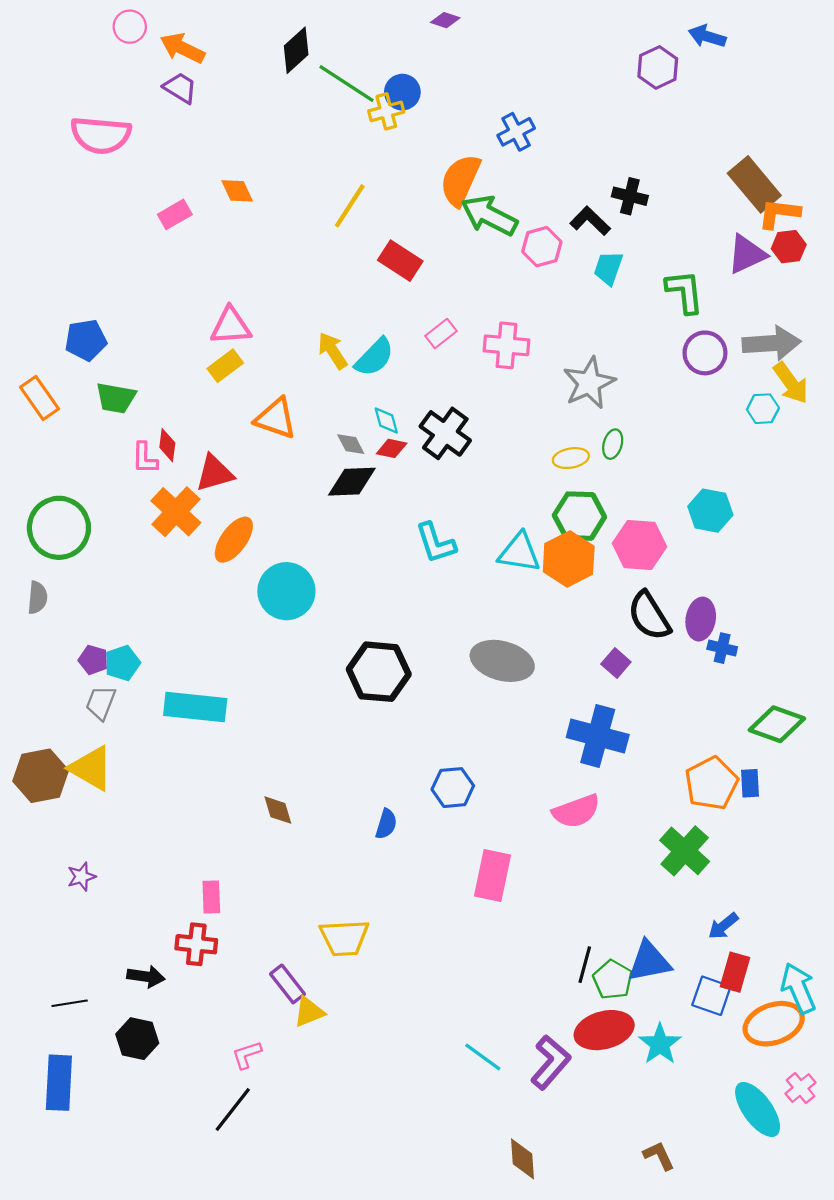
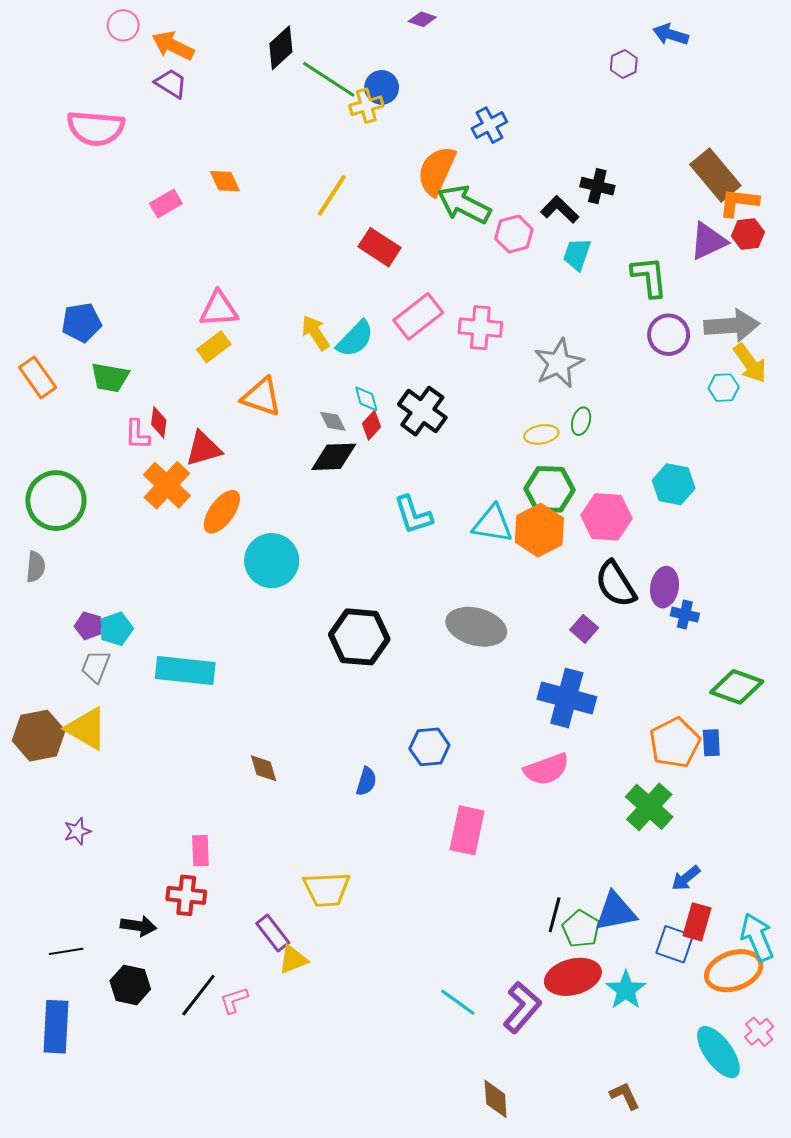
purple hexagon: (658, 67) -> (624, 64), size x0.7
pink rectangle: (441, 334) -> (418, 316), size x1.6
red diamond: (392, 448) -> (371, 425), turned -60
black line: (233, 1110) -> (198, 995), moved

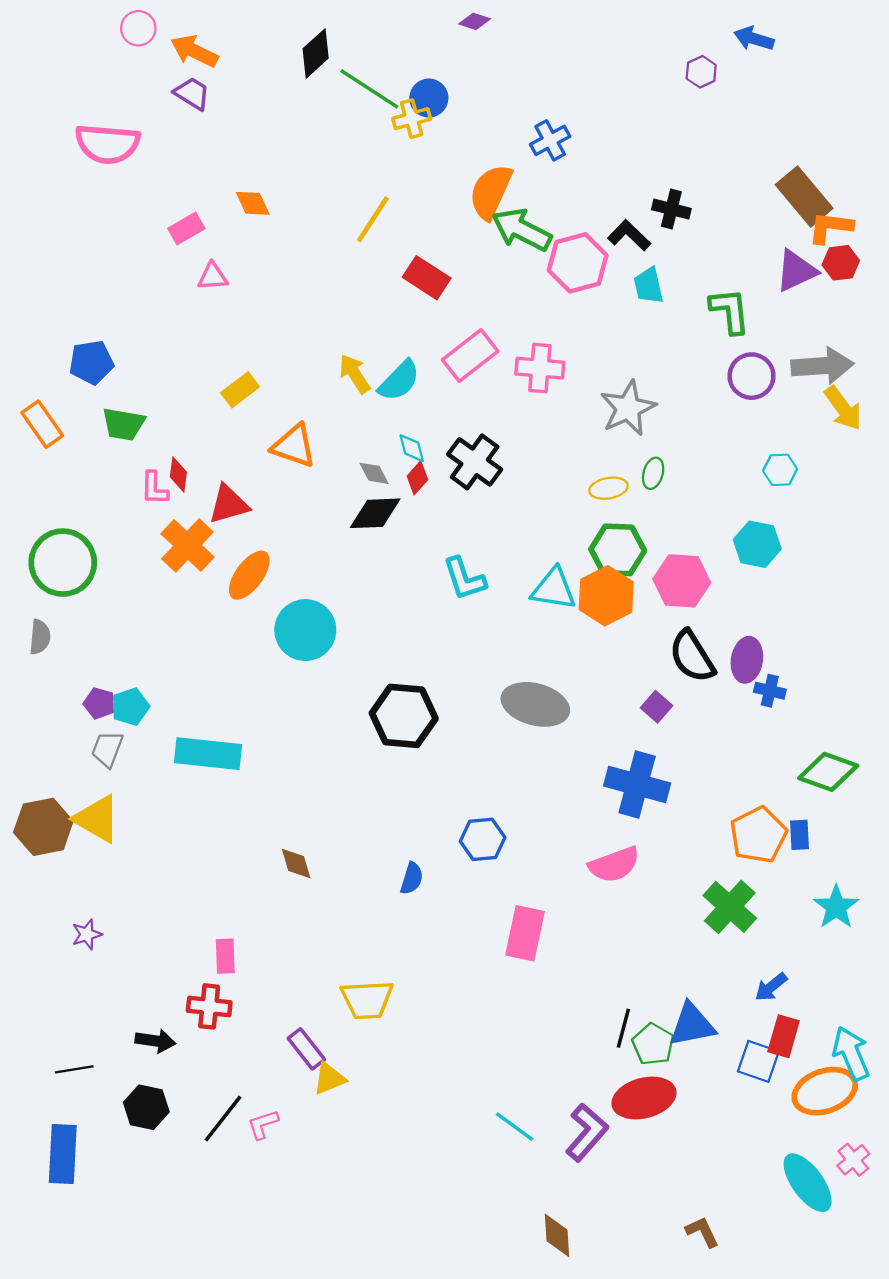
pink hexagon: (514, 234) -> (578, 263), size x1.4
cyan trapezoid: (577, 254) -> (649, 286), turned -32
pink triangle: (219, 309) -> (213, 277), moved, size x0.7
cyan hexagon: (724, 388) -> (780, 470), moved
cyan star: (626, 990) -> (836, 907), moved

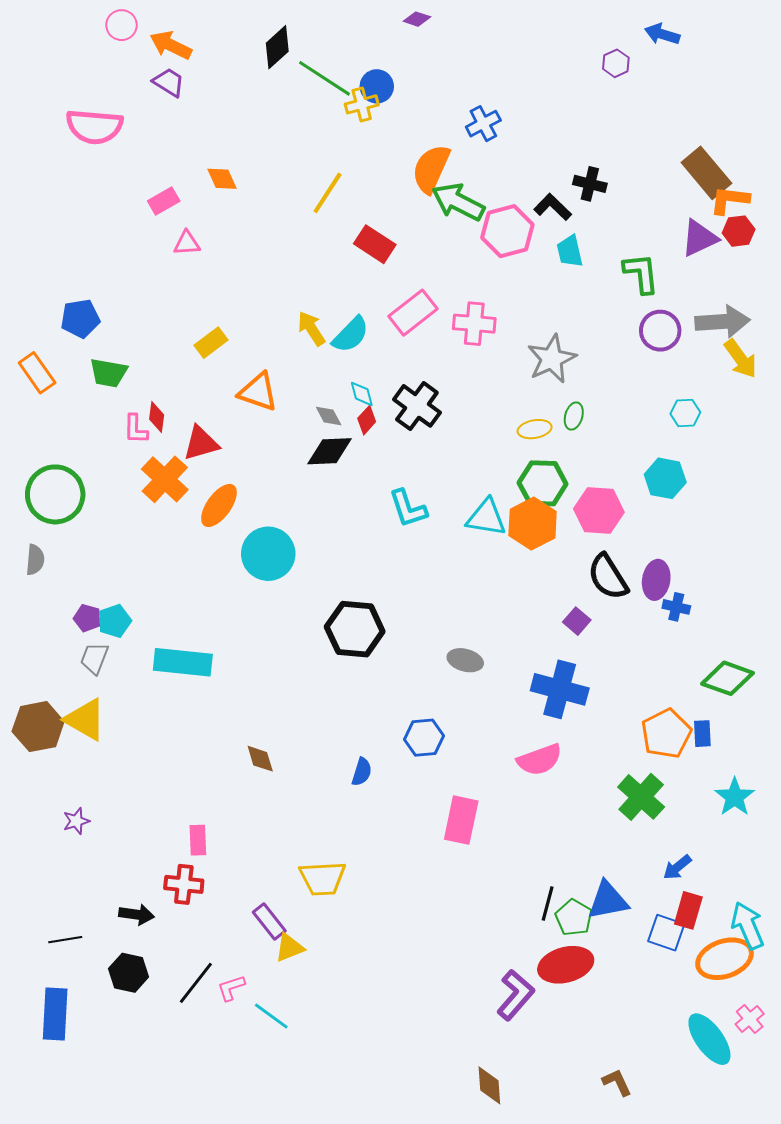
gray ellipse: (535, 704) -> (465, 660), moved, size x0.6
cyan line: (515, 1127) -> (271, 1016), moved

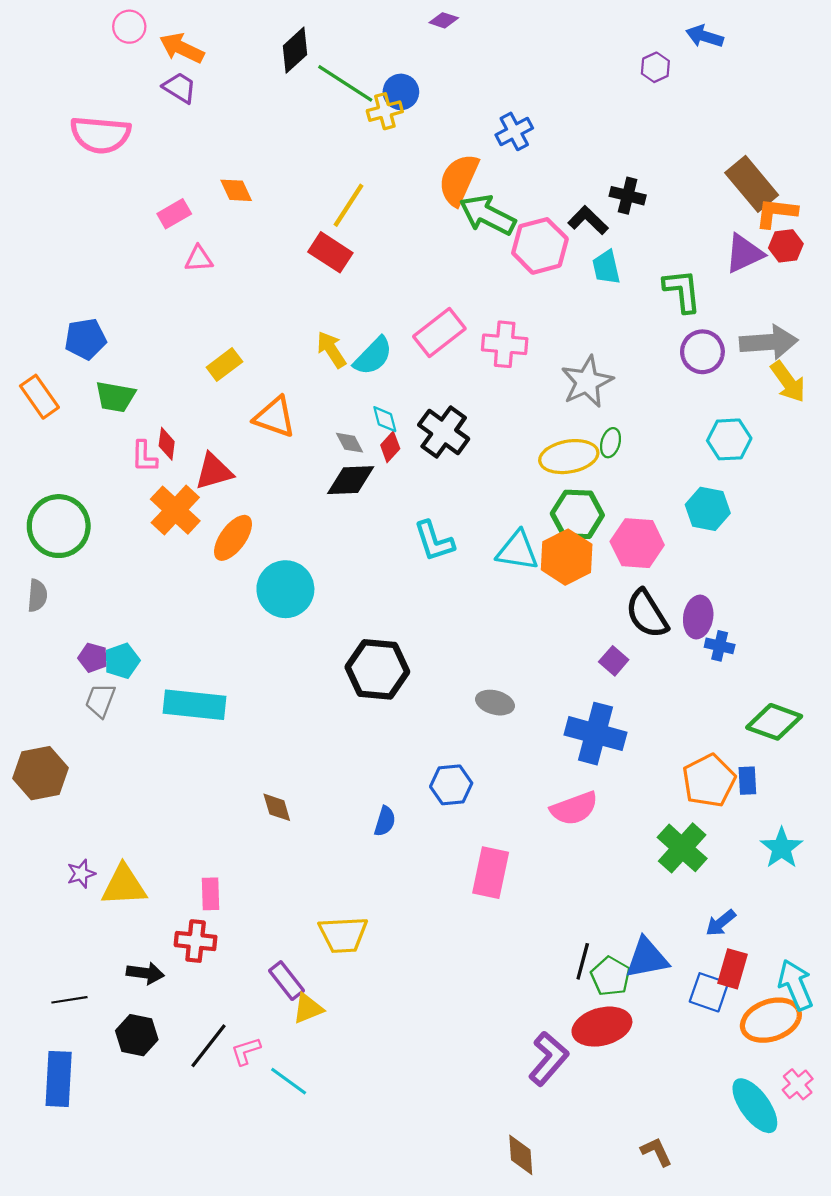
red rectangle: (375, 244) -> (330, 252), moved
cyan hexagon: (685, 413) -> (729, 439), size x1.4
yellow ellipse: (535, 429) -> (569, 457), size x1.6
yellow triangle: (85, 720) -> (124, 885), moved, turned -33

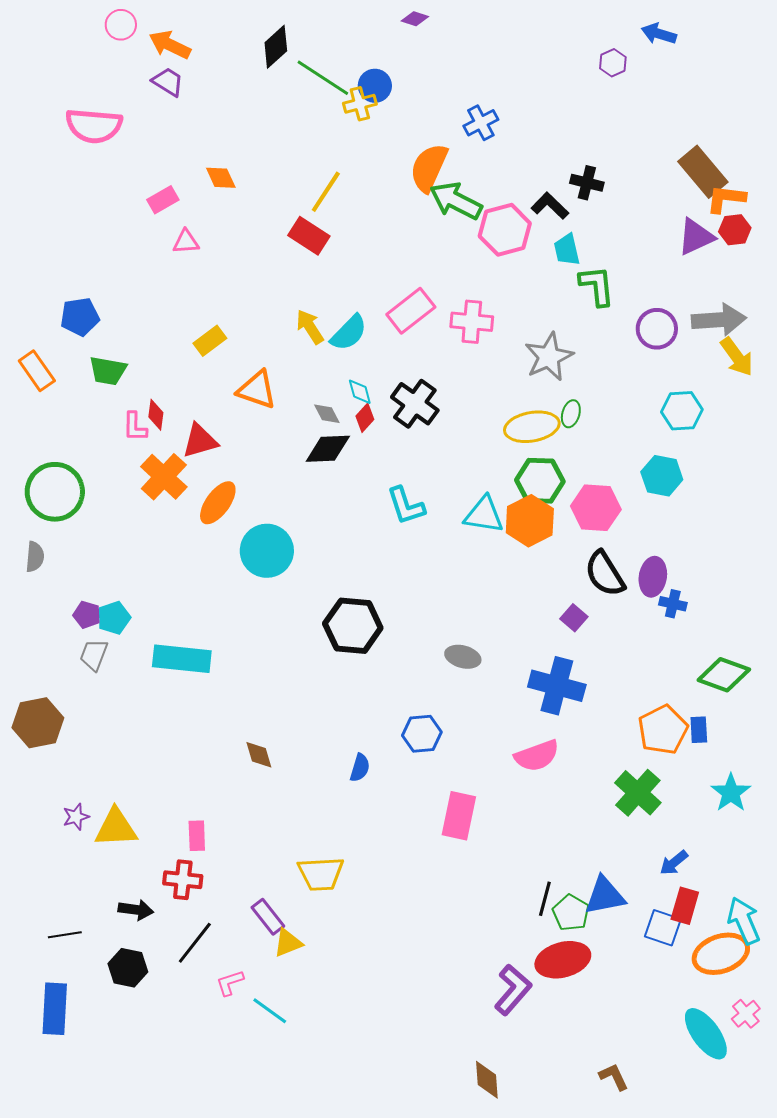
green L-shape: (682, 291) -> (597, 286), moved
black line: (208, 1046) -> (195, 943), moved

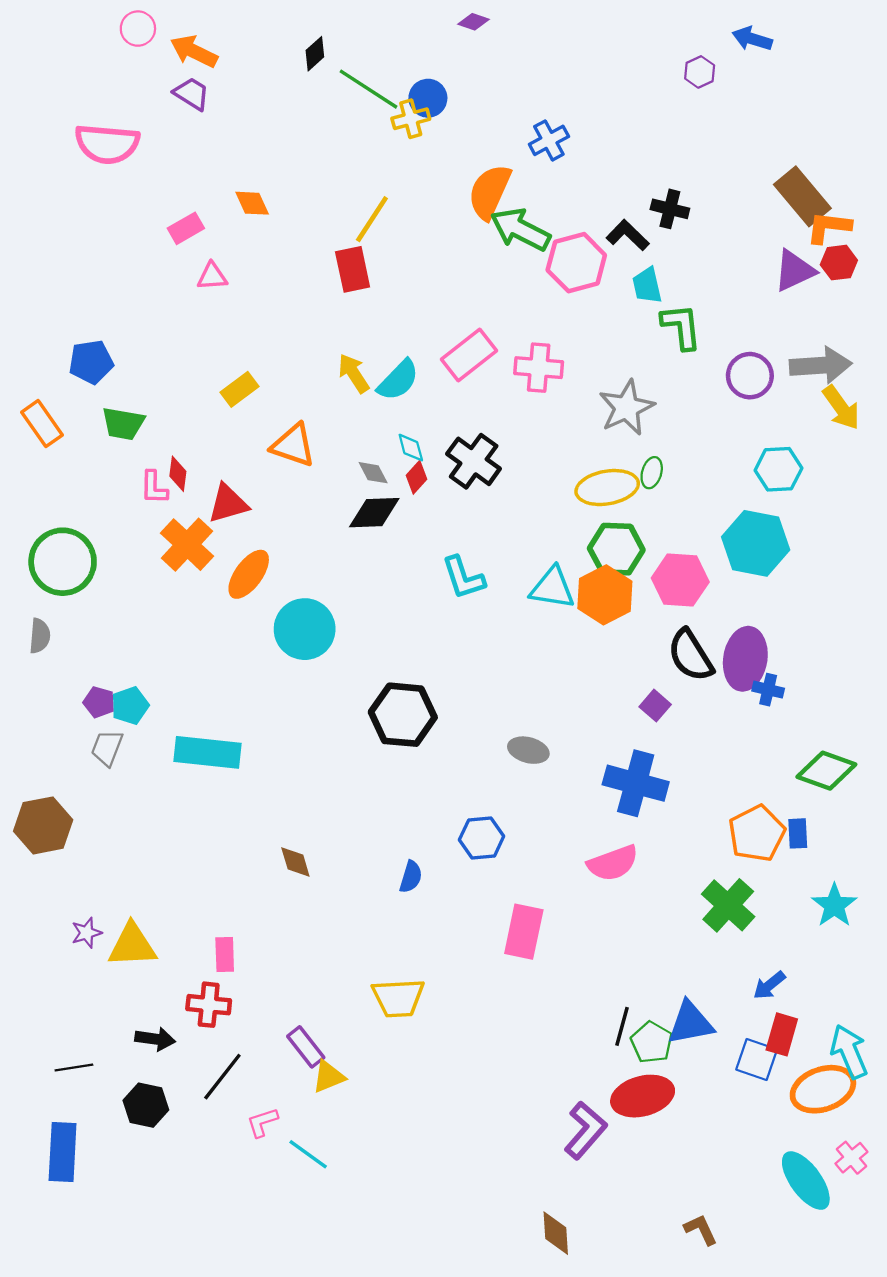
black diamond: (276, 47) -> (315, 54), size x0.7
red rectangle: (309, 236) -> (353, 269), turned 45
cyan hexagon: (662, 476) -> (756, 543), size x1.4
purple ellipse: (653, 577) -> (745, 659), size x1.4
yellow trapezoid: (321, 874) -> (398, 998), moved

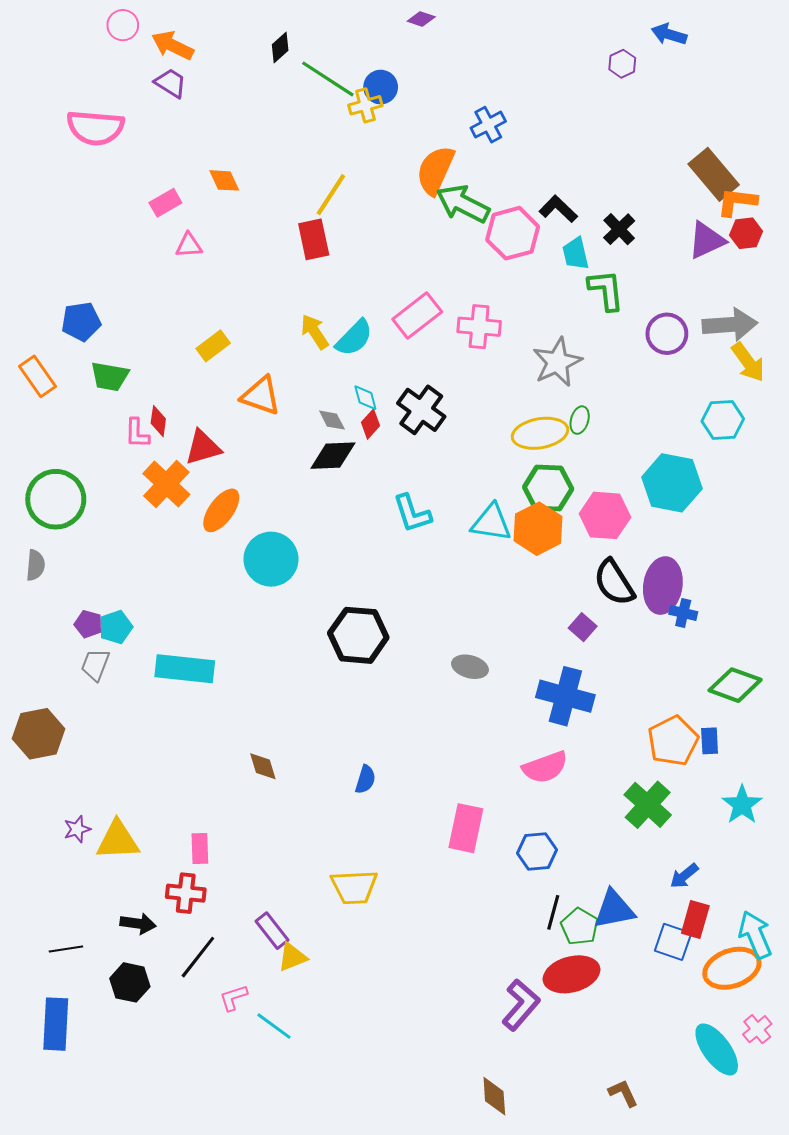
black cross: (670, 209) -> (619, 229), moved, turned 32
cyan hexagon: (778, 469) -> (723, 420), moved
blue hexagon: (482, 838) -> (537, 852), moved

